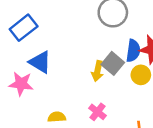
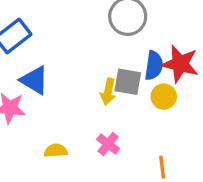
gray square: (113, 63) -> (128, 82), turned -30

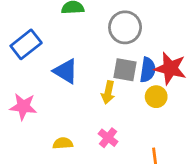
blue triangle: (34, 80) -> (66, 71), moved
gray square: (128, 82) -> (125, 70), moved

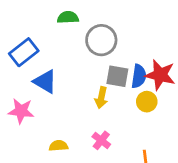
gray circle: (125, 27) -> (101, 40), moved
blue triangle: (66, 71) -> (45, 82), moved

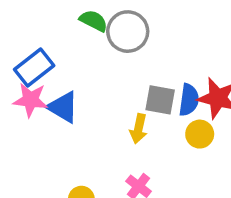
green semicircle: (68, 17) -> (94, 21), turned 30
gray circle: (101, 40) -> (128, 32), moved
pink star: (21, 111) -> (31, 100), moved

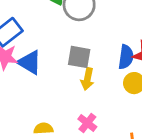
gray square: (160, 100) -> (79, 57), moved

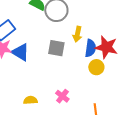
yellow arrow: (87, 79) -> (77, 34), moved

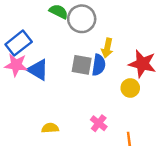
blue semicircle: (90, 48) -> (99, 65), moved
pink cross: (62, 96) -> (99, 123), moved

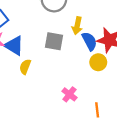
blue semicircle: (99, 65) -> (89, 41), moved, turned -36
yellow semicircle: (50, 128) -> (25, 67), moved, turned -64

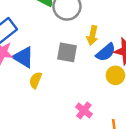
blue semicircle: (89, 41) -> (106, 52), turned 78

